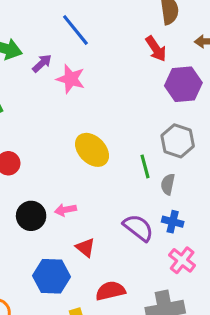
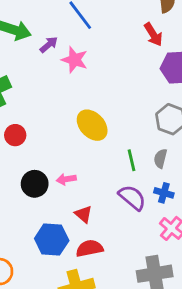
green line: (145, 166) -> (131, 160), moved
red semicircle: (110, 291) -> (90, 248), moved

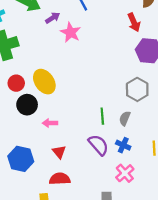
yellow ellipse: (92, 125) -> (44, 82), moved
black circle: (35, 184) -> (27, 105), moved
blue hexagon: (52, 240) -> (21, 159), moved

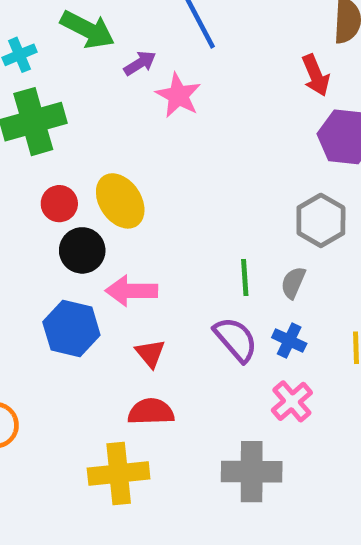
pink arrow: (50, 123) -> (131, 291), size x1.5
blue hexagon: (21, 159) -> (71, 329), moved

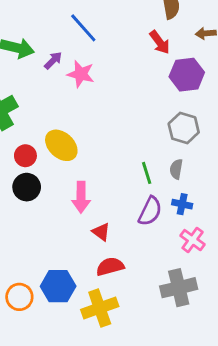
black circle: (82, 250) -> (27, 187), moved
pink arrow: (131, 291) -> (81, 197), turned -76
blue hexagon: (71, 329) -> (58, 286), moved
purple semicircle: (236, 339) -> (150, 211), turned 80

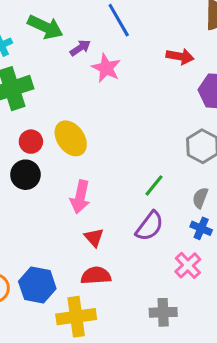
red arrow: (160, 42) -> (180, 56), moved, turned -55
gray semicircle: (176, 169) -> (200, 198), moved
green line: (147, 173) -> (154, 185), turned 45
blue cross: (182, 204) -> (201, 228), moved
gray cross: (179, 288) -> (163, 312), size x0.7

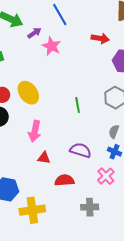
green line: (154, 185) -> (78, 105), moved, turned -49
purple semicircle: (150, 226) -> (81, 150), turned -110
red triangle: (94, 237) -> (44, 158), turned -40
red semicircle: (96, 276) -> (64, 180), moved

